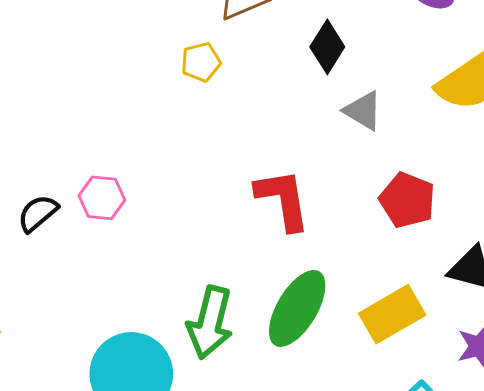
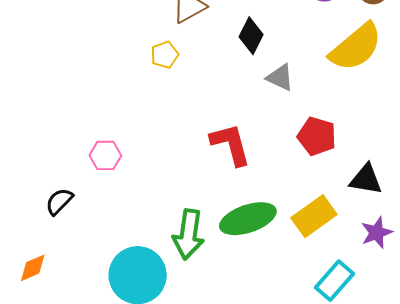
black semicircle: (38, 213) -> (59, 201), moved
green ellipse: (297, 308) -> (248, 219), turned 46

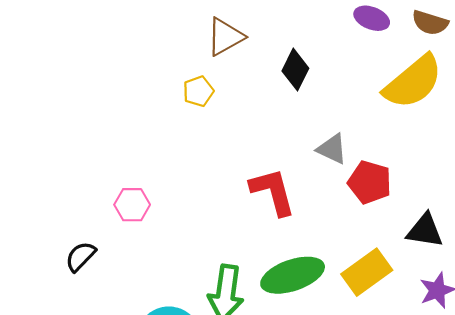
gray triangle: (280, 77) -> (332, 149), moved

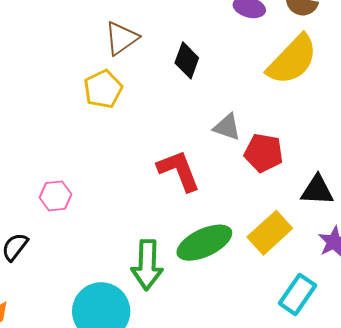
yellow pentagon: (198, 91) -> (103, 89), size x1.4

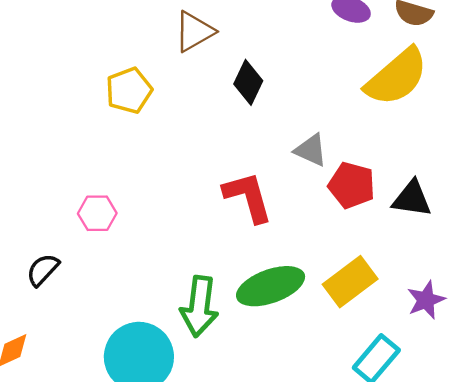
black diamond: (187, 60) -> (248, 82), moved
yellow pentagon: (103, 89) -> (129, 90), moved
black triangle: (317, 190) -> (412, 199), moved

